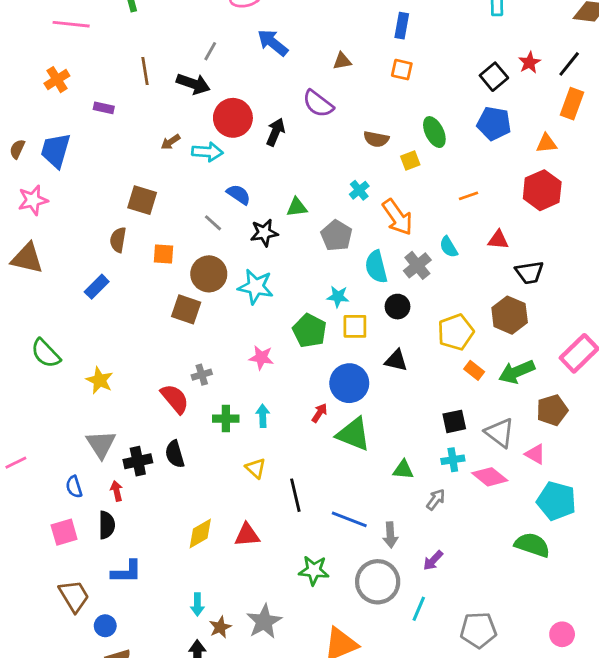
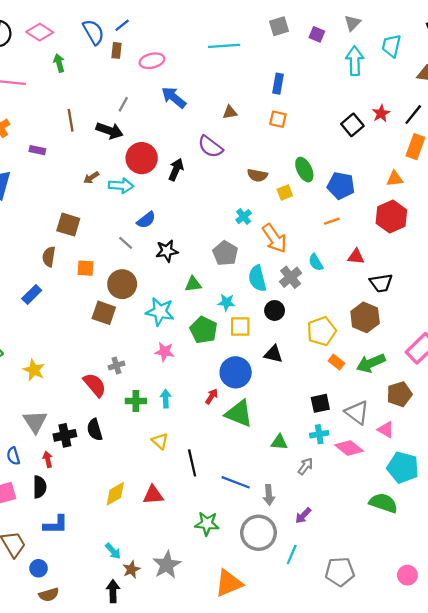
blue pentagon: (494, 124) -> (341, 186), moved
blue semicircle: (239, 194) -> (146, 220), turned 108
green triangle: (297, 207) -> (193, 284), moved
cyan star: (256, 287) -> (160, 312), moved
cyan arrow: (197, 604) -> (113, 551), turned -42

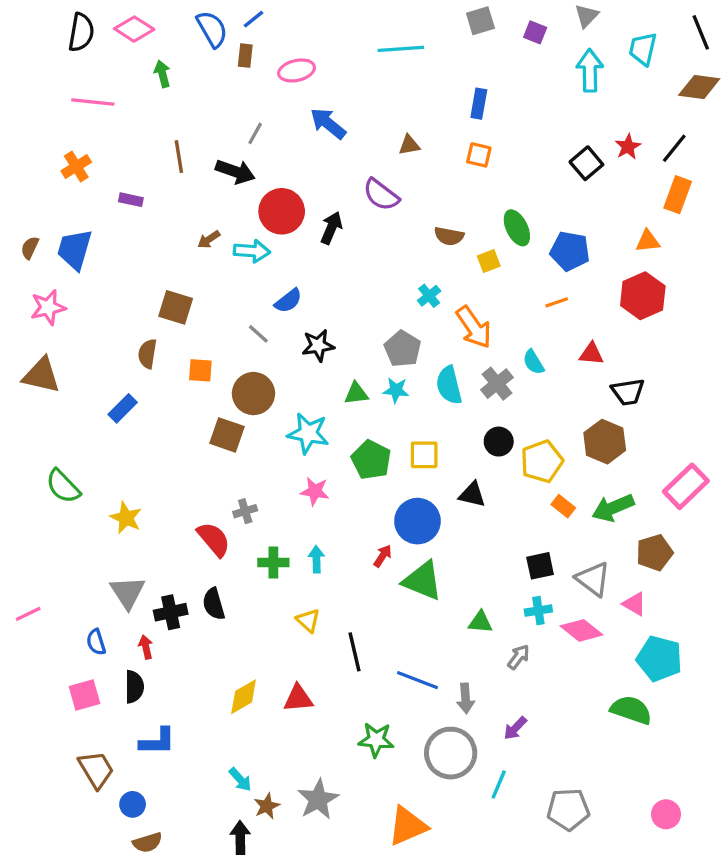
cyan star: (226, 302) -> (396, 390), moved
black circle: (275, 310) -> (499, 442), moved

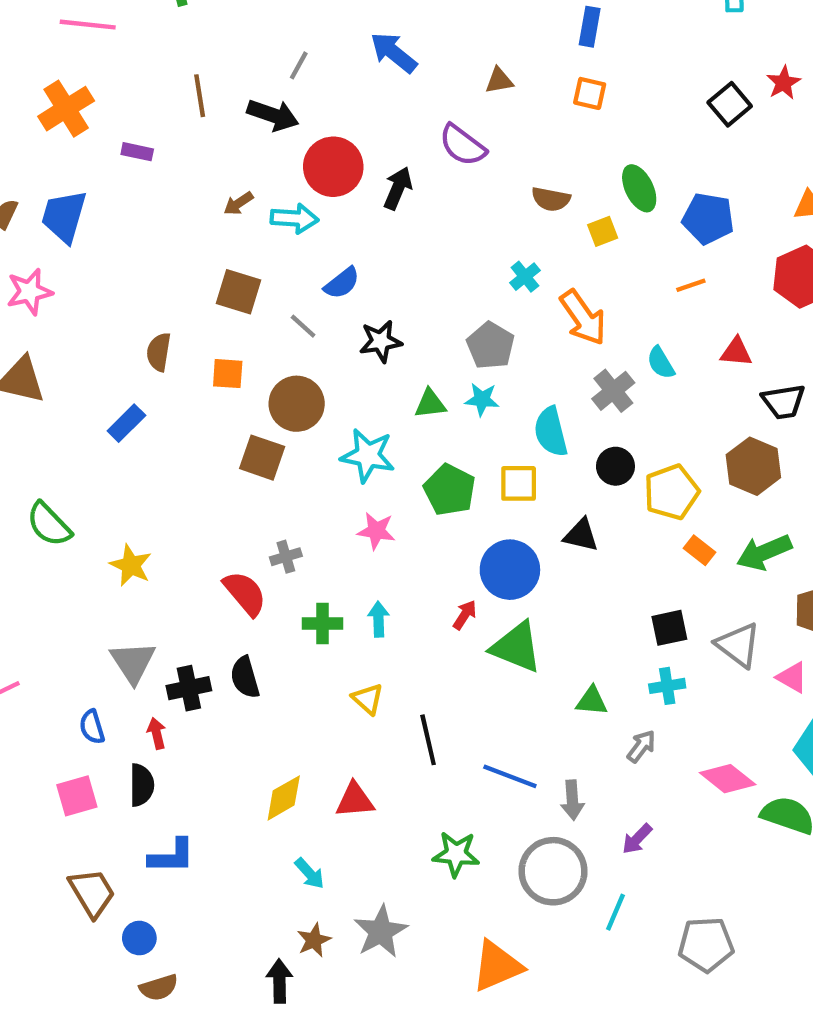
orange cross: (76, 167) -> (66, 109), size x1.4
brown square: (176, 307) -> (238, 292), moved
cyan semicircle: (449, 385) -> (551, 432), moved
pink diamond: (582, 630) -> (728, 779), moved
cyan arrow: (240, 780) -> (310, 873), moved

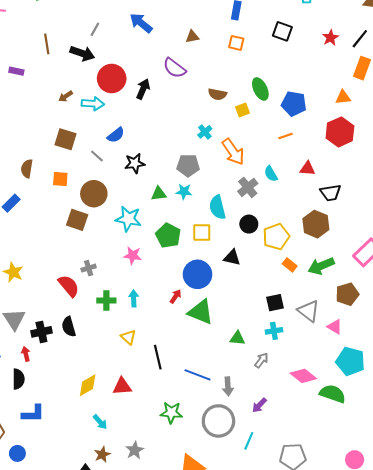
black square: (730, 104) -> (282, 31), moved, turned -30
gray pentagon: (491, 346) -> (188, 165), turned -30
gray star: (381, 932) -> (135, 450), size x0.7

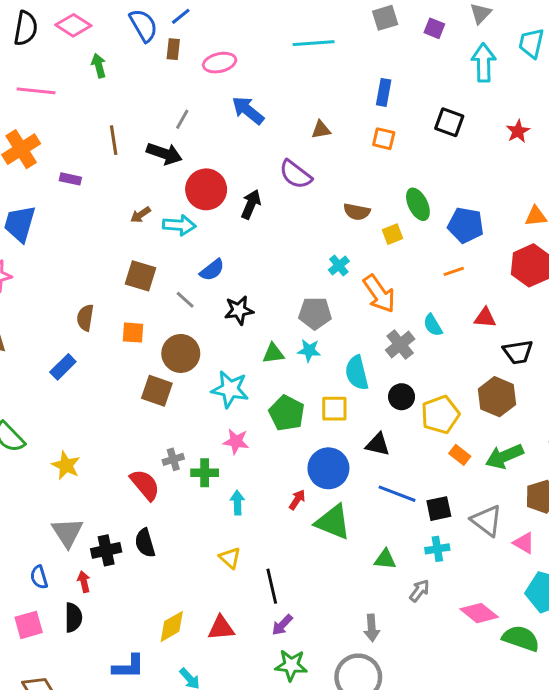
green cross: (106, 301) -> (205, 473), moved
blue line: (198, 375) -> (397, 494), moved
purple arrow: (259, 405) -> (282, 625), moved
blue L-shape: (33, 414) -> (129, 667), moved

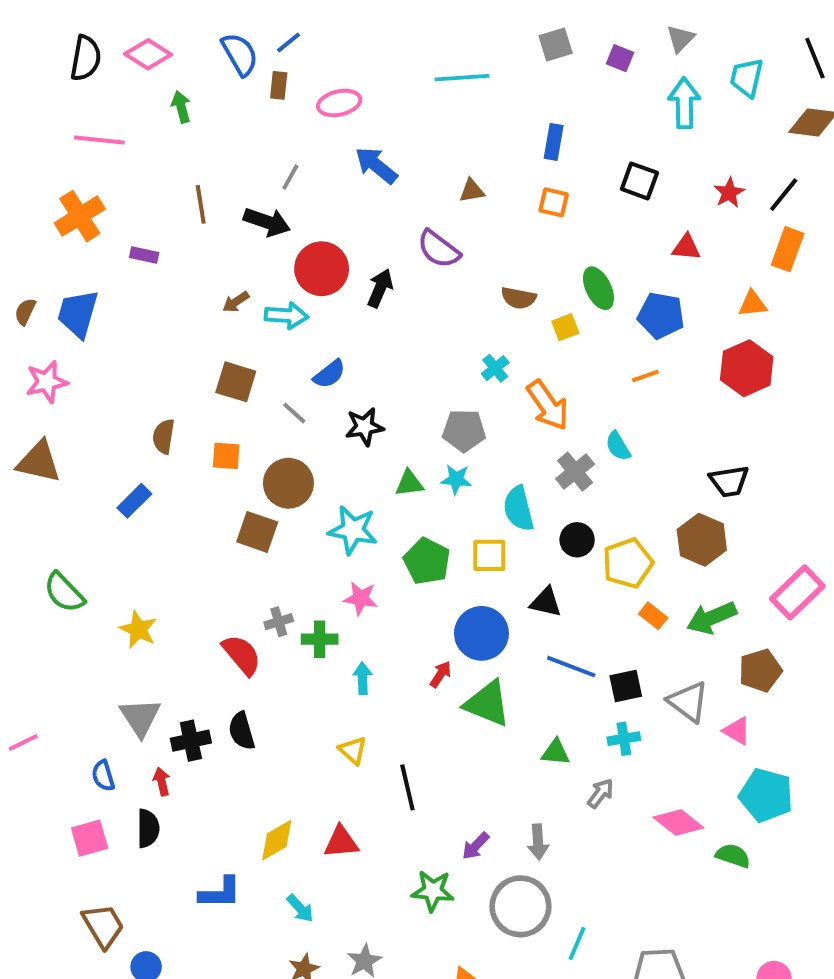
red triangle: (485, 318) -> (686, 247), moved
purple arrow: (282, 625) -> (476, 846), moved
green semicircle: (521, 638) -> (733, 856), size x0.7

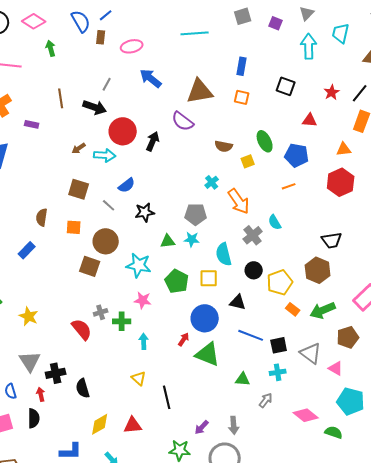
brown triangle: (472, 191) -> (200, 91), size x2.0
black semicircle: (242, 731) -> (83, 388), moved

